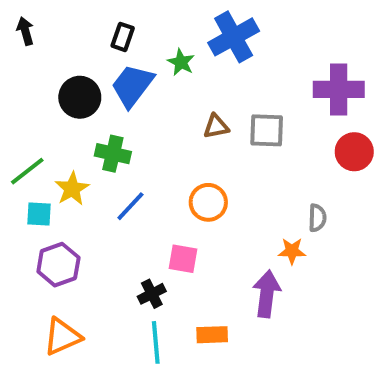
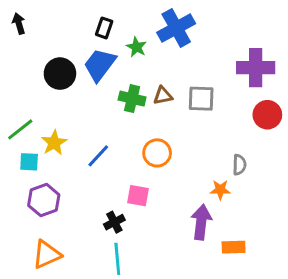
black rectangle: (123, 37) -> (104, 28), moved
green cross: (113, 154) -> (132, 99), moved
orange rectangle: (212, 335) -> (234, 247), moved

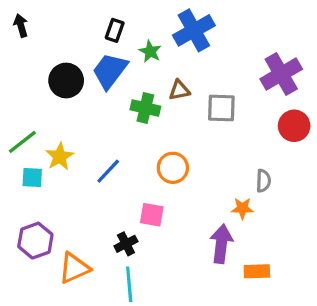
purple cross: (256, 68) -> (281, 74), turned -30
brown triangle: (163, 96) -> (179, 90), moved
purple hexagon: (44, 200) -> (35, 241), moved
orange triangle: (47, 254) -> (74, 268), moved

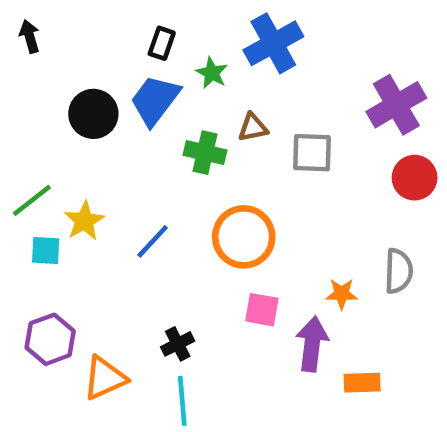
orange circle: (173, 168) -> (244, 237), size x1.4
gray semicircle: (263, 181) -> (399, 271), moved, size x1.4
pink square: (152, 215) -> (262, 310), moved

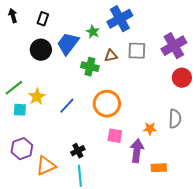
black rectangle: (162, 43) -> (43, 19), moved
gray square: (312, 153) -> (137, 51), moved

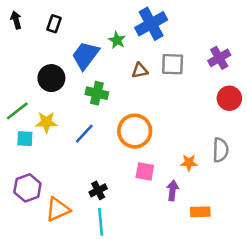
purple cross: (174, 46) -> (219, 58), size x0.7
black circle: (41, 50) -> (51, 78), moved
green cross: (90, 67) -> (97, 93), moved
yellow star: (37, 97) -> (46, 122), turned 30
purple arrow: (137, 151) -> (173, 190), size x0.7

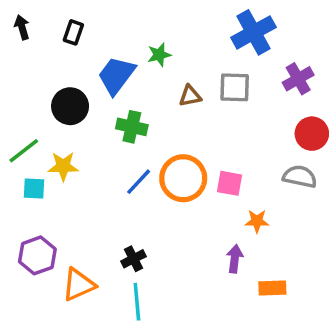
blue cross: (151, 24) -> (254, 32), moved
green star: (117, 40) -> (159, 55), turned 30
blue line: (84, 134) -> (139, 182), moved
gray semicircle: (221, 150) -> (300, 176), moved, turned -80
pink square: (145, 171) -> (230, 183), moved

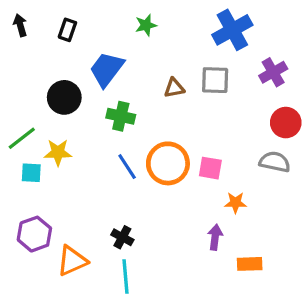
green star: (159, 55) -> (146, 25), moved
blue line: (139, 182) -> (127, 167), turned -76
black cross: (133, 259) -> (122, 237), turned -35

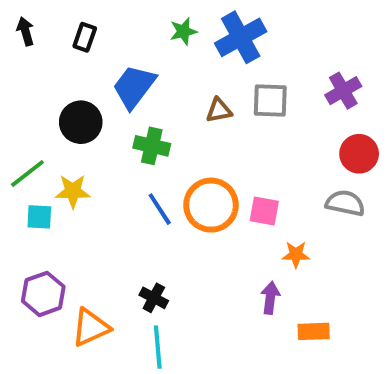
blue cross: (232, 30) -> (241, 37), moved

